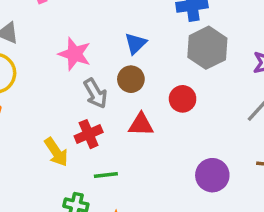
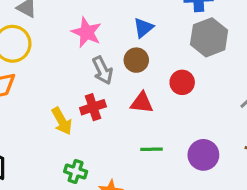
green line: (106, 175) -> (151, 149), moved

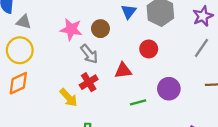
blue triangle: (143, 28) -> (129, 12), moved
brown circle: (136, 60) -> (100, 29), moved
purple circle: (203, 155) -> (169, 89), moved

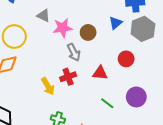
gray triangle: (24, 22) -> (43, 16), moved
pink star: (71, 29) -> (63, 28), turned -30
green line: (138, 102) -> (107, 103), turned 40

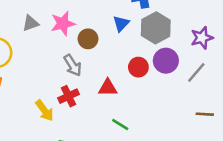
gray triangle: (43, 16) -> (31, 23), turned -40
pink star: (63, 28) -> (63, 23), moved
purple circle: (136, 97) -> (166, 61), moved

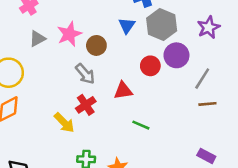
gray line: (196, 72) -> (202, 79), moved
brown line: (205, 114) -> (207, 104), moved

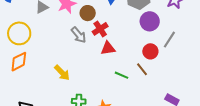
red circle: (150, 66) -> (150, 51), moved
brown line: (207, 104) -> (142, 69), moved, turned 56
red cross: (86, 105) -> (100, 29), moved

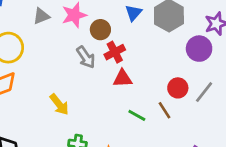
purple circle: (150, 21) -> (199, 49), moved
gray line: (169, 40) -> (204, 92), moved

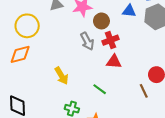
blue triangle: (133, 13) -> (129, 11), turned 48
green line: (137, 115) -> (100, 89), moved

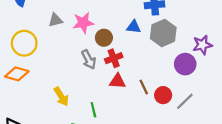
orange diamond: (20, 54) -> (17, 74), turned 30
green line: (100, 89) -> (93, 110), moved, turned 40
brown line: (144, 91) -> (144, 87), moved

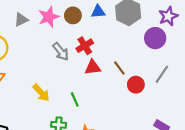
brown circle: (104, 38) -> (73, 15), moved
red circle: (163, 95) -> (136, 85), moved

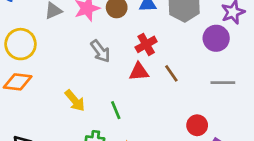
red cross: (85, 46) -> (146, 44), moved
gray line: (162, 74) -> (223, 83), turned 54
red circle: (136, 85) -> (197, 125), moved

